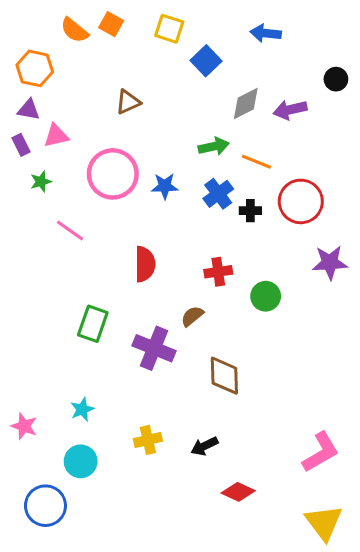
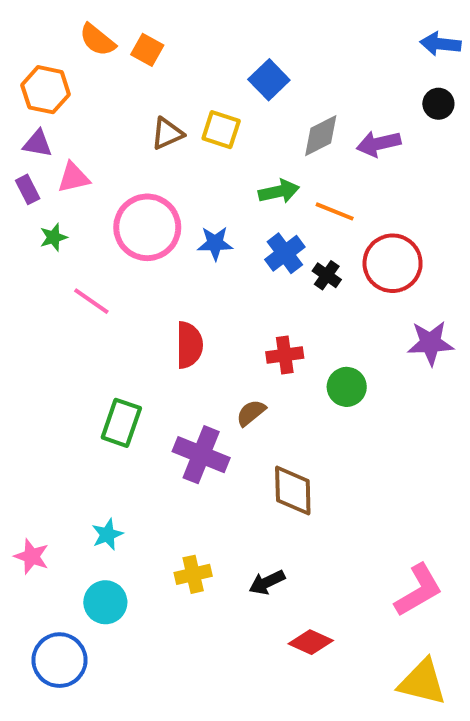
orange square: (111, 24) -> (147, 50), moved
yellow square: (169, 29) -> (221, 130), moved
blue arrow: (266, 33) -> (440, 44), moved
black cross: (250, 211) -> (327, 275), turned 35
yellow triangle: (324, 523) -> (422, 682), turned -39

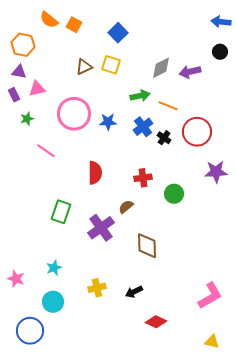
blue square: (269, 80) -> (118, 33), moved
purple cross: (201, 455) -> (101, 228), turned 32
yellow triangle: (422, 682) -> (212, 342), size x0.6

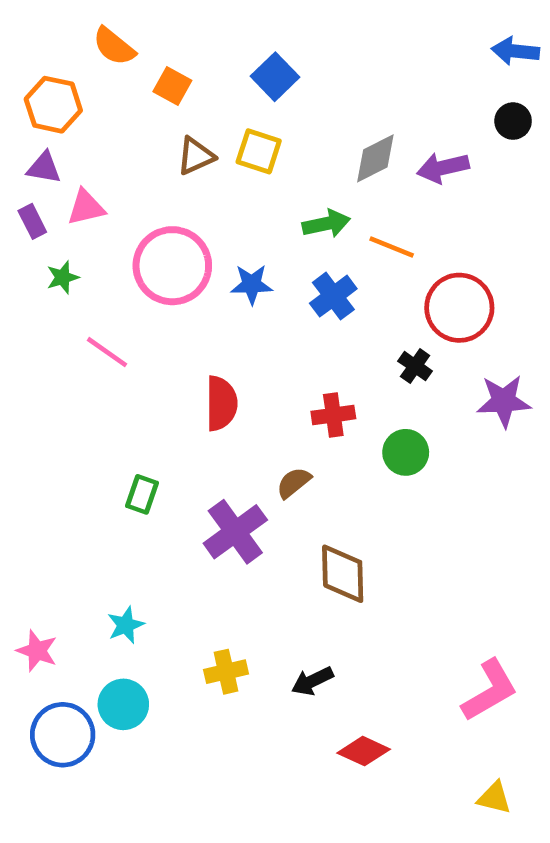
orange square: (74, 25) -> (172, 86), moved
black cross: (164, 138) -> (415, 366), moved
green rectangle: (61, 212) -> (142, 494), size x0.7
blue circle: (30, 331) -> (63, 735), moved

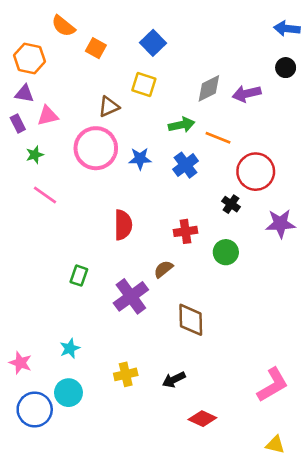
brown triangle: (196, 156) -> (109, 107), moved
pink line: (107, 352) -> (45, 195), moved

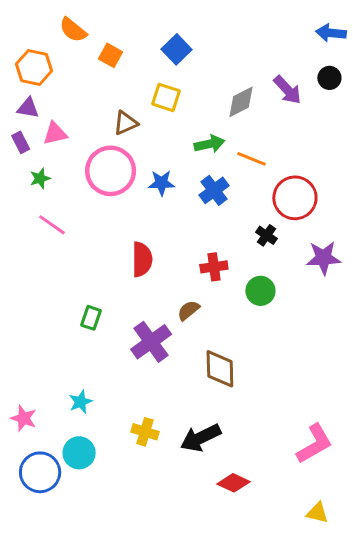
purple arrow: (247, 94) -> (287, 90), moved, turned -120
yellow cross: (126, 374) -> (145, 432), turned 30
black arrow: (174, 380) -> (200, 438), size x1.5

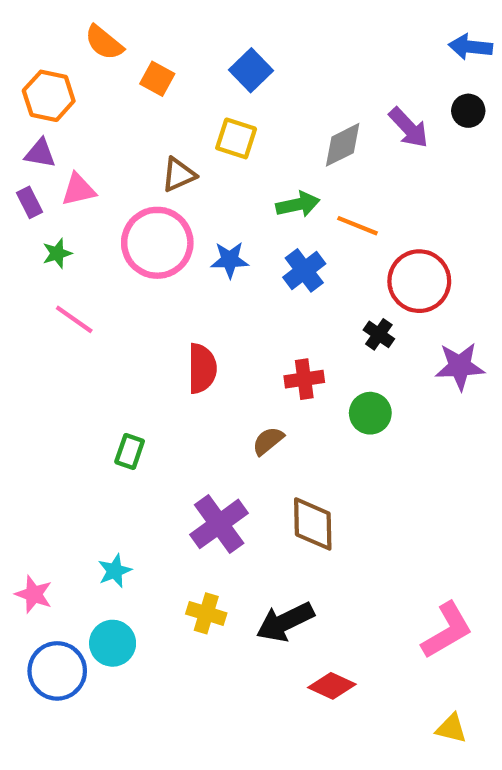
purple cross: (151, 342) -> (219, 524), moved

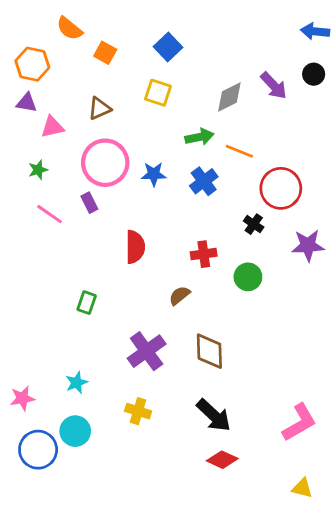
brown triangle: (179, 175) -> (99, 108), moved
purple rectangle: (29, 202) -> (89, 203), moved
pink star: (34, 594) -> (22, 398), turned -30
black arrow: (285, 622) -> (214, 415), moved, turned -111

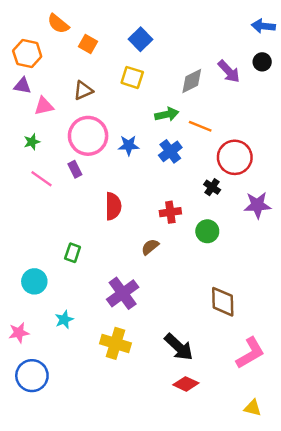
brown diamond: (209, 351) -> (223, 302), moved
yellow cross: (138, 411) -> (115, 343), size x1.4
cyan circle: (75, 431) -> (34, 281), moved

